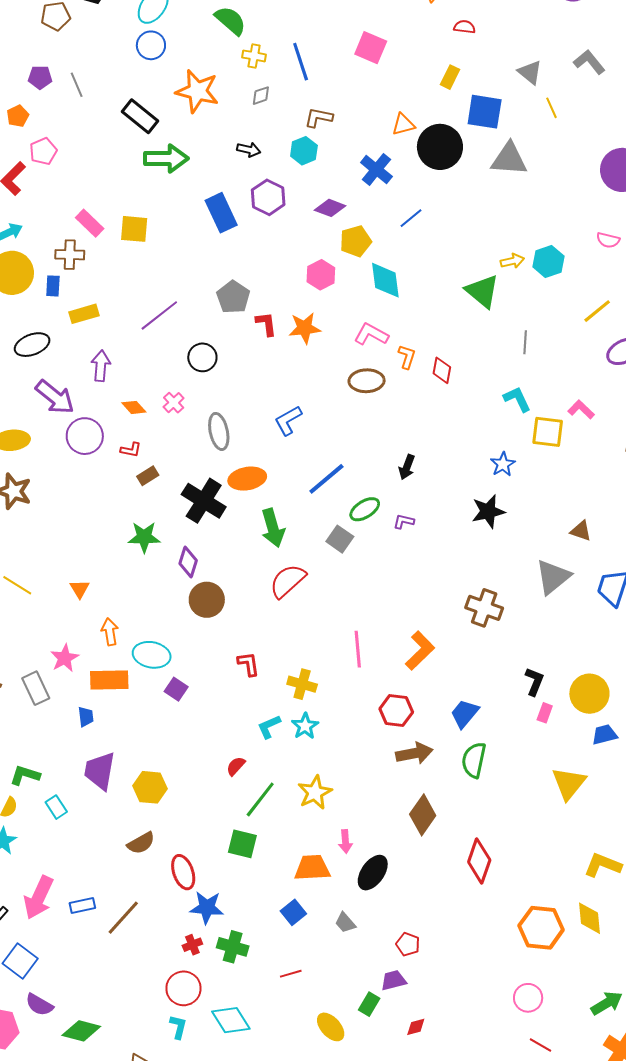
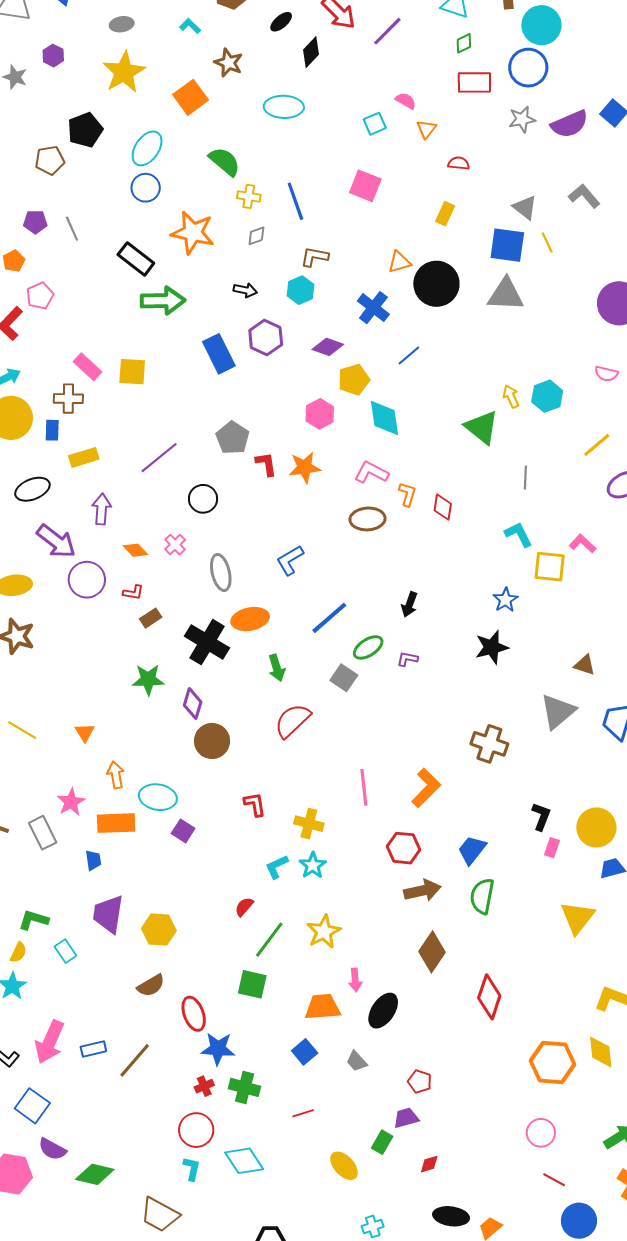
blue square: (485, 112) -> (507, 245), moved
yellow arrow: (512, 261) -> (511, 396), turned -100
green arrow: (273, 528) -> (277, 668), size x0.7

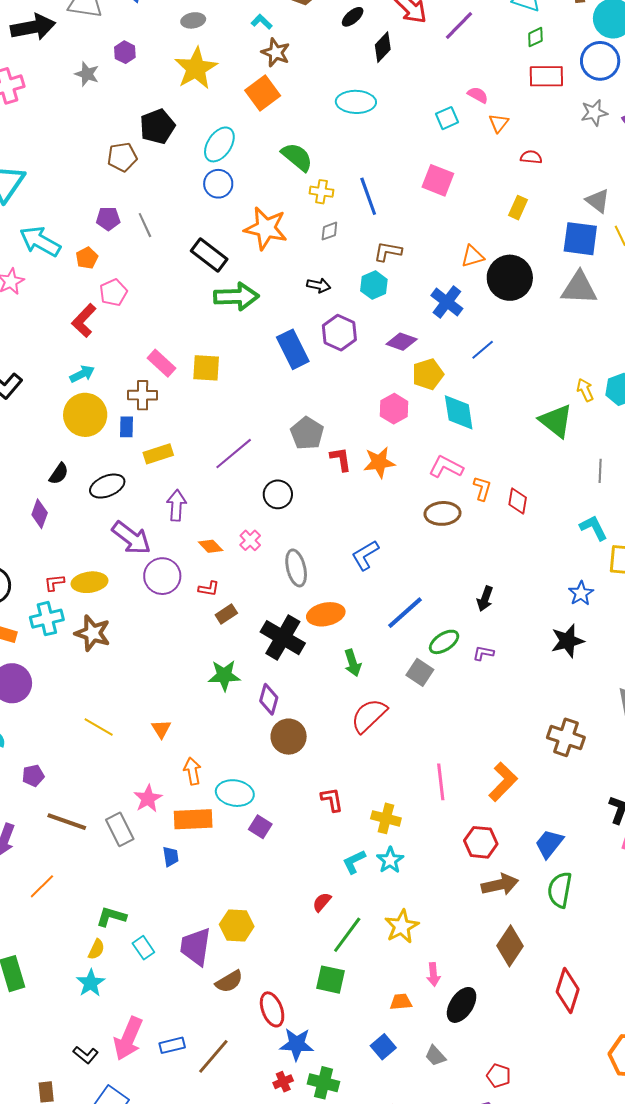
brown star: (229, 63) -> (276, 53), moved
purple trapezoid: (108, 914) -> (196, 947), moved
orange trapezoid: (323, 1007) -> (401, 1002), size x0.6

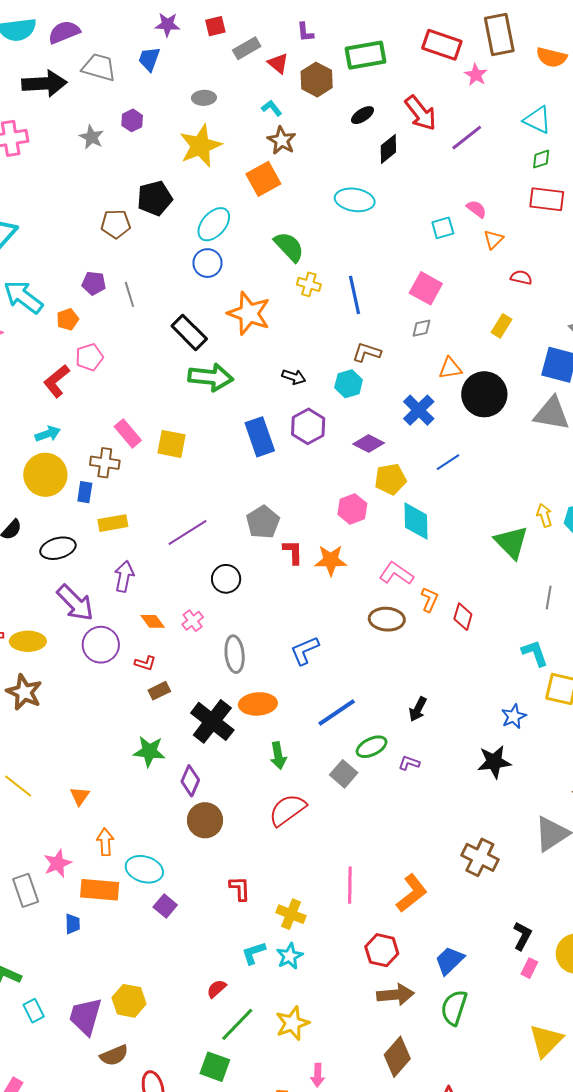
gray diamond: (329, 231) -> (421, 328), moved

